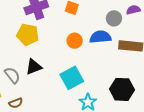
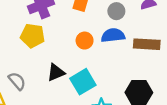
gray circle: (114, 18) -> (116, 11), moved
black triangle: (34, 67) -> (56, 72), moved

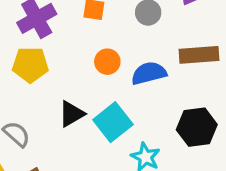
blue semicircle: (113, 35) -> (149, 73), moved

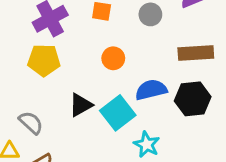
blue semicircle: (149, 73) -> (151, 90), moved
black hexagon: (197, 127) -> (193, 99), moved

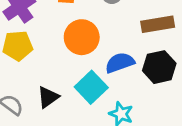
orange circle: (113, 58) -> (82, 37), size x1.6
black triangle: (81, 105) -> (48, 97), moved

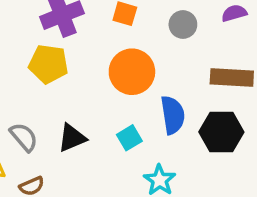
blue semicircle: (120, 63) -> (173, 115), turned 88
cyan square: (91, 87) -> (129, 138), size x0.6

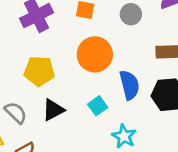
yellow pentagon: (48, 64) -> (39, 71), moved

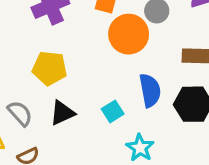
orange circle: (95, 54) -> (129, 34), moved

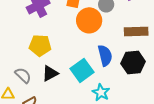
cyan square: (113, 111) -> (82, 70), size x1.6

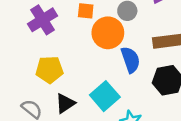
blue semicircle: (105, 55) -> (130, 60), moved

